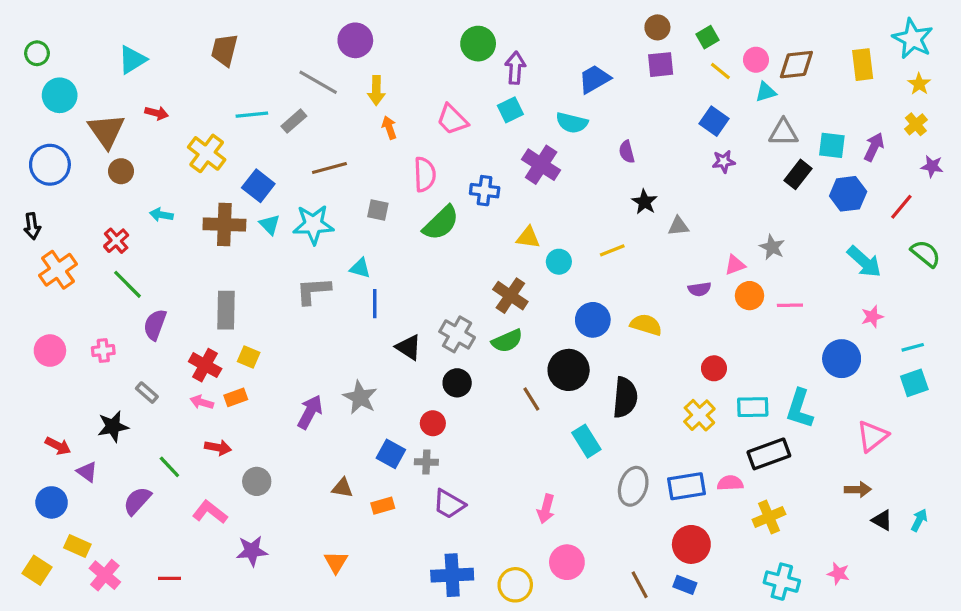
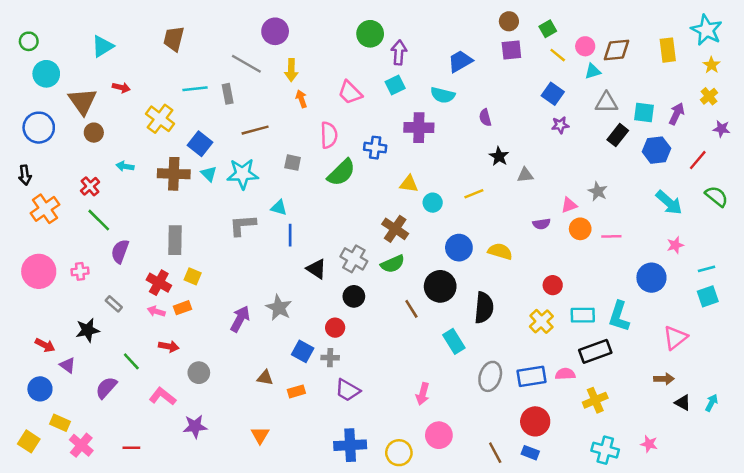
gray rectangle: (294, 121) -> (228, 94), turned -60
purple cross: (541, 165) -> (419, 128), turned -32
pink circle: (50, 351) -> (39, 271), size x1.4

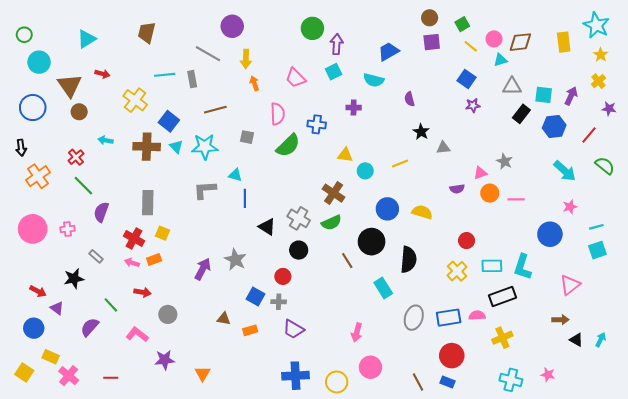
purple cross: (419, 128) -> (354, 108), size x0.6
orange triangle: (260, 435) -> (203, 374), moved

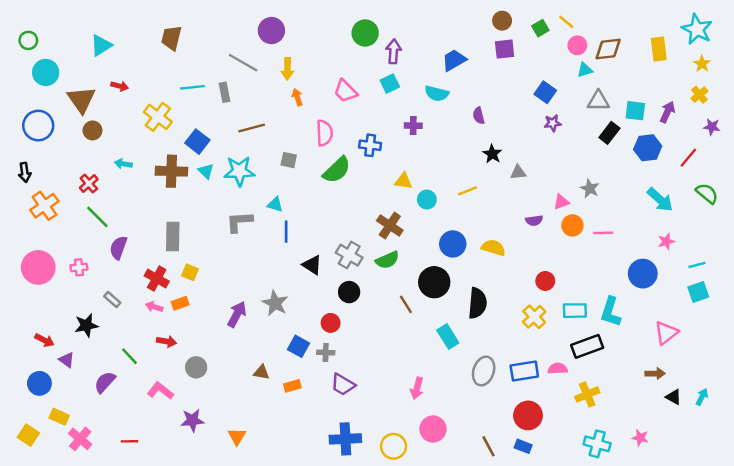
yellow line: (471, 46) -> (566, 22), moved

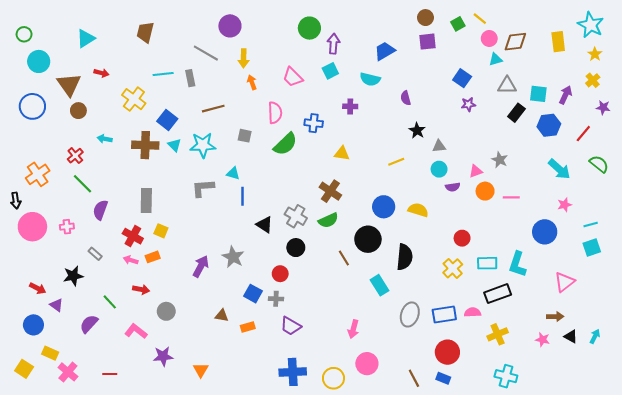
black arrow: (25, 172) -> (16, 201), moved
cyan circle: (427, 200) -> (439, 169), moved
pink star: (640, 438) -> (543, 340), moved

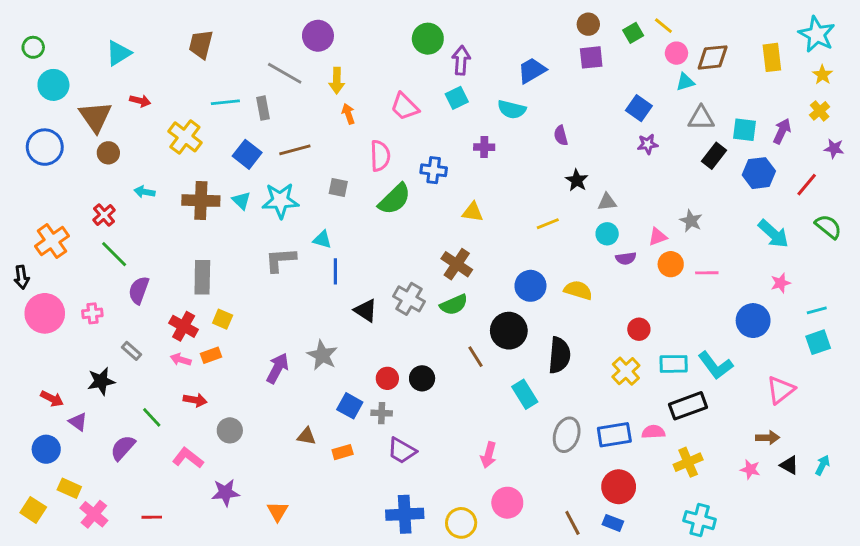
blue square: (167, 120) -> (247, 154), moved
black circle: (296, 248) -> (422, 378), moved
cyan L-shape: (517, 264) -> (716, 365), turned -55

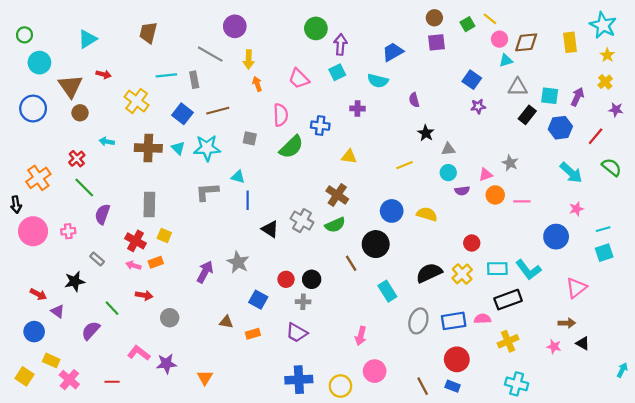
black semicircle: (559, 355) -> (429, 273), moved, turned -120
gray cross: (382, 413) -> (303, 302), moved
pink L-shape: (188, 458) -> (139, 353), moved
cyan arrow: (822, 465) -> (622, 370), moved

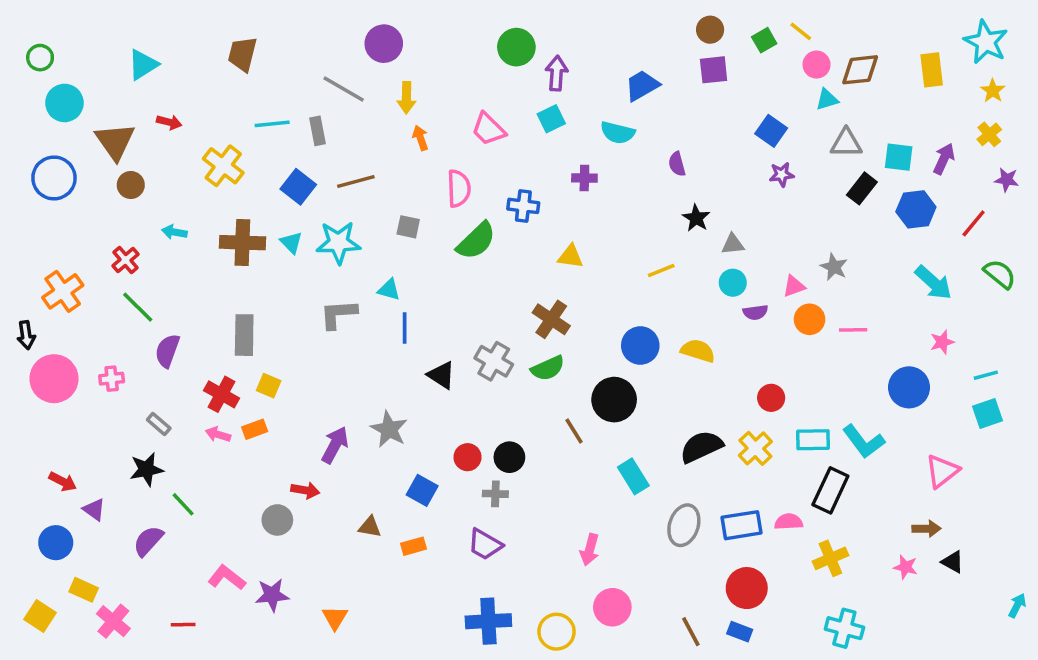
black star: (75, 281) -> (146, 469), moved
red arrow: (144, 295) -> (305, 490), moved
black rectangle: (508, 300) -> (830, 490), turned -45

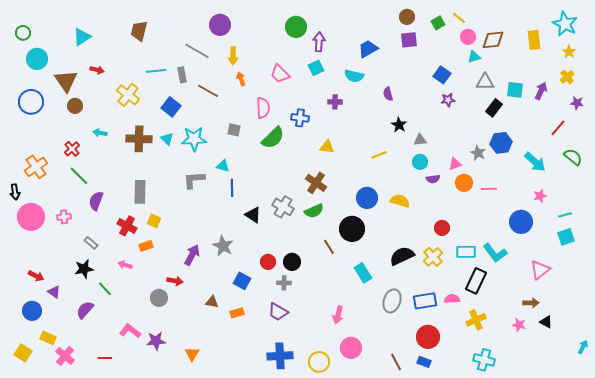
brown line: (356, 181) -> (208, 91), moved, turned 45
blue hexagon: (916, 209) -> (501, 143), moved
pink arrow: (218, 434) -> (125, 265), moved

